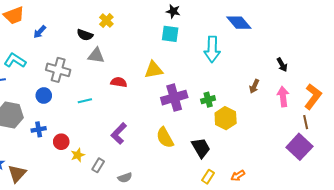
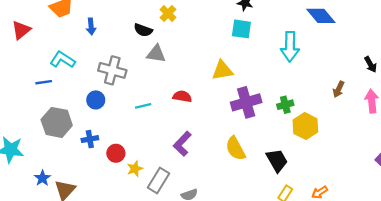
blue arrow: (40, 32) -> (91, 27), turned -48
red semicircle: (119, 82) -> (182, 96), moved
gray rectangle: (98, 165) -> (159, 181), size x1.5

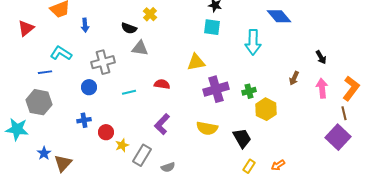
gray cross: (112, 70) -> (103, 62), turned -30
gray hexagon: (57, 122) -> (39, 102), moved
yellow semicircle: (236, 149) -> (207, 128), turned -50

